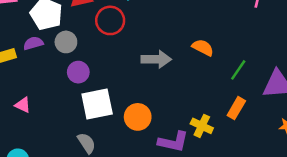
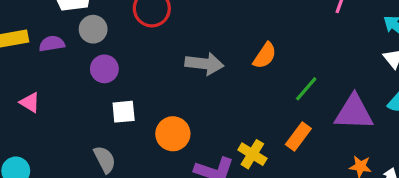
purple semicircle: (33, 43) -> (52, 44), moved
orange semicircle: (203, 48) -> (265, 56), turned 90
white square: (97, 104) -> (124, 112), size x0.6

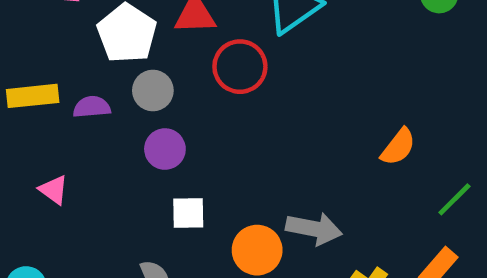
gray arrow: (204, 64) -> (314, 229), moved

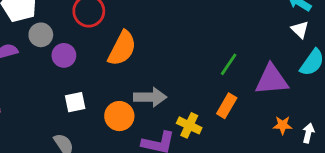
orange semicircle: (398, 147) -> (122, 48), moved, size x1.5
purple circle: (165, 149) -> (64, 55), moved

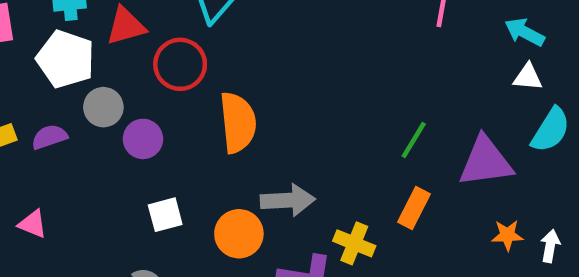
white triangle: (300, 30) -> (528, 77), turned -36
orange semicircle: (122, 48) -> (238, 123), turned -30

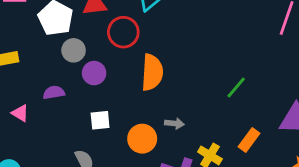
purple semicircle: (49, 137) -> (54, 92), moved
green line: (414, 140) -> (236, 88), moved
gray arrow: (288, 200) -> (174, 123), size x0.6

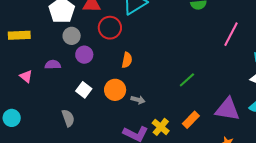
orange semicircle: (152, 72) -> (127, 60), size x0.6
white square: (100, 120) -> (84, 90), turned 35
orange circle: (142, 139) -> (115, 90), moved

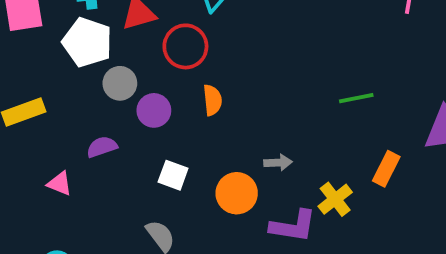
orange semicircle: (127, 60) -> (212, 100), moved
green line: (187, 80) -> (356, 98), turned 48
orange circle: (115, 90) -> (237, 193), moved
yellow cross: (161, 127) -> (335, 199), turned 30

